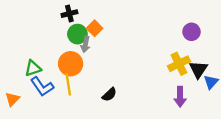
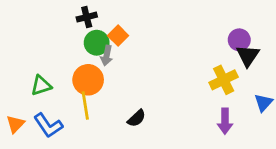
black triangle: (198, 69) -> (248, 56), moved
blue L-shape: (42, 87) -> (48, 125), moved

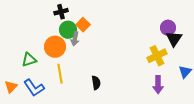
orange circle: (88, 80) -> (55, 47), moved
black semicircle: (137, 118) -> (96, 83), turned -56

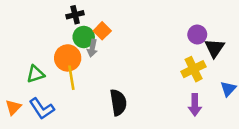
purple circle: (168, 28) -> (197, 35), moved
yellow line: (60, 74) -> (71, 78), moved
black semicircle: (96, 83) -> (118, 102), size x1.5

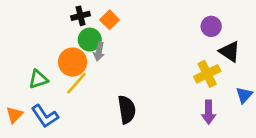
orange square: (102, 31) -> (110, 20), moved
purple circle: (197, 35) -> (211, 26), moved
black triangle: (215, 48) -> (230, 51), turned -30
yellow line: (71, 78) -> (77, 83), turned 50

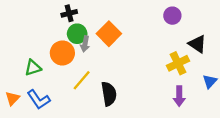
orange square: (110, 20) -> (109, 34), moved, size x1.5
purple circle: (211, 26) -> (172, 16), moved
yellow line: (77, 83) -> (82, 80), moved

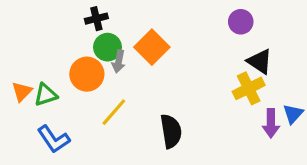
black triangle: (197, 44) -> (260, 61), moved
black semicircle: (109, 94) -> (171, 131), moved
purple arrow: (179, 96) -> (271, 123), moved
orange triangle: (12, 98) -> (22, 92), moved

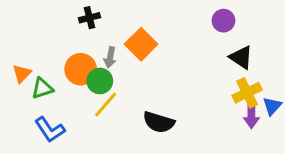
green circle: (107, 47) -> (100, 81), moved
yellow cross: (249, 88) -> (247, 93), moved
orange triangle: (22, 92) -> (22, 74), moved
black semicircle: (171, 131) -> (159, 122), turned 116

